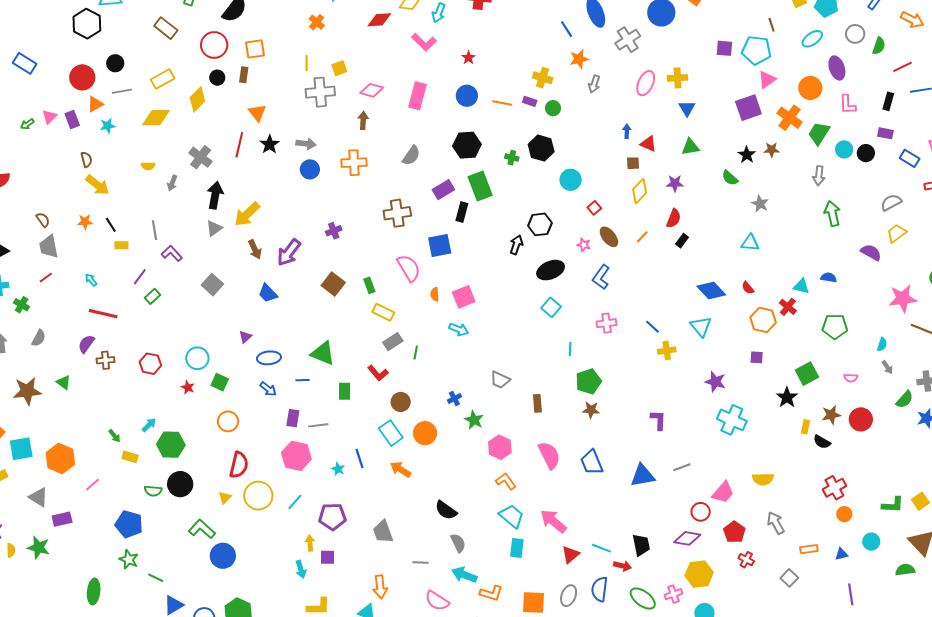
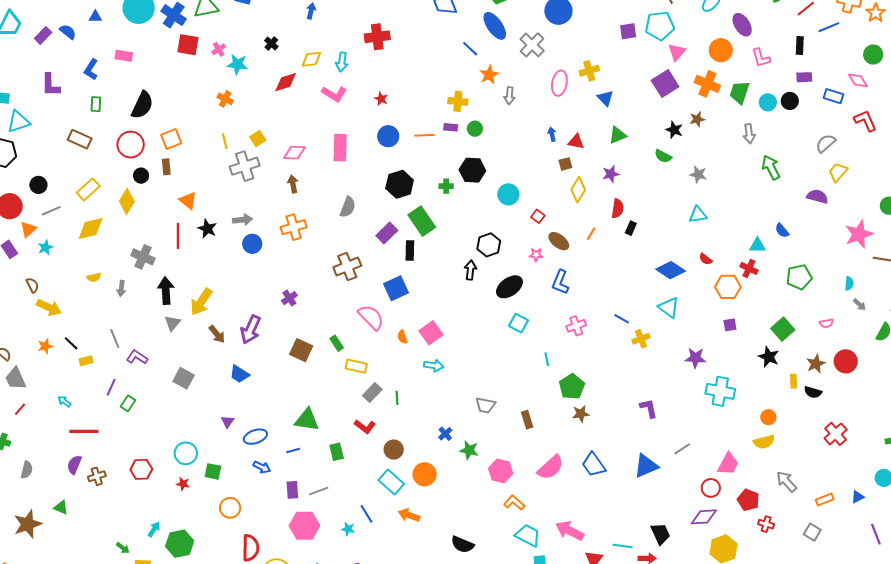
blue semicircle: (829, 278) -> (782, 231), turned -126
pink semicircle: (549, 455) -> (551, 467), turned 88
orange circle: (844, 514) -> (768, 417), moved

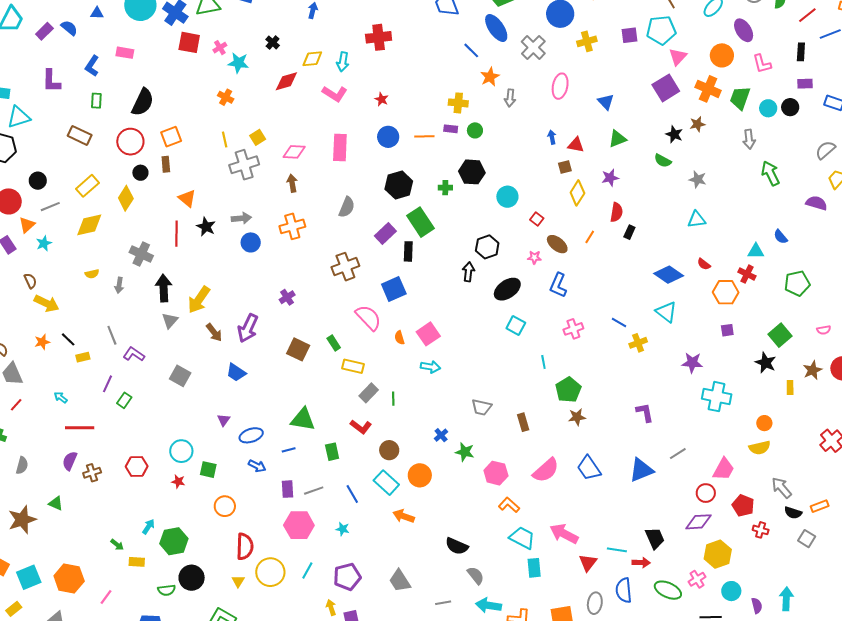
yellow cross: (589, 71) -> (587, 41), moved
black semicircle: (813, 392) -> (793, 513), moved
blue line: (367, 514) -> (352, 494), moved

